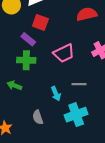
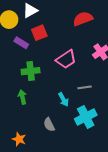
red square: (40, 22) -> (39, 33), turned -35
purple rectangle: (28, 39) -> (21, 43), moved
green arrow: (14, 85) -> (22, 97), turned 64

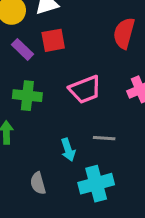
red semicircle: (83, 19) -> (124, 33), turned -66

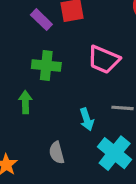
pink trapezoid: (85, 90) -> (104, 60), turned 44
cyan cross: (96, 184) -> (115, 153), turned -36

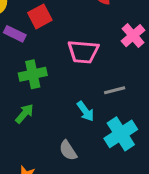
green arrow: (25, 102) -> (24, 114), turned 60
cyan cross: (115, 153) -> (121, 134), turned 36

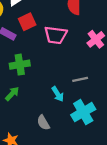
pink trapezoid: (83, 52) -> (56, 35), moved

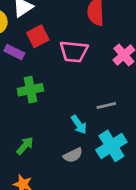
green arrow: (12, 94) -> (25, 146), moved
gray semicircle: (43, 123) -> (73, 155), moved, turned -84

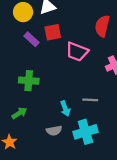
green cross: (30, 90) -> (29, 81), moved

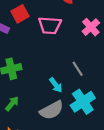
gray line: (90, 100) -> (78, 69), turned 72
gray semicircle: (54, 131) -> (52, 110), size x1.5

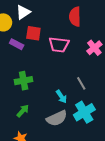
red square: (20, 14) -> (33, 33), turned 35

